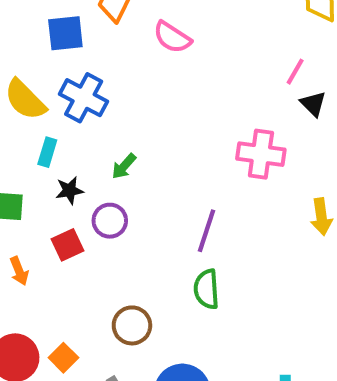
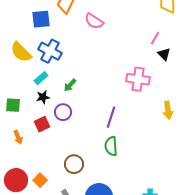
cyan rectangle: (47, 152) -> (41, 78), moved, turned 32

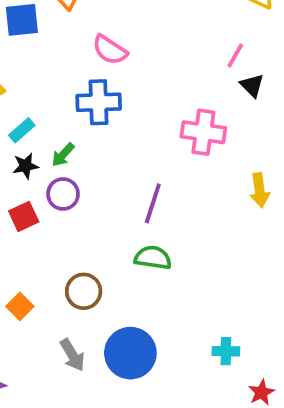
pink semicircle: (94, 21) -> (110, 50), moved
blue cross: (50, 51) -> (99, 102), moved, turned -30
green arrow: (70, 85) -> (63, 155), moved
green semicircle: (111, 146) -> (153, 258), turned 102
orange square: (40, 180) -> (20, 306), moved

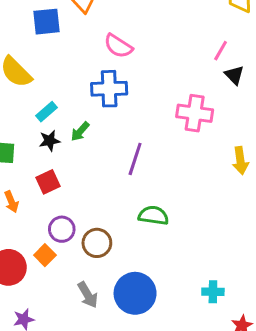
purple circle: (63, 194) -> (62, 229), moved
purple line: (153, 203) -> (135, 159), moved

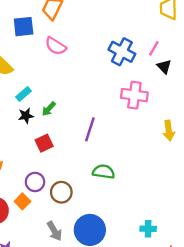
pink semicircle: (118, 46) -> (56, 46), moved
blue cross: (109, 89) -> (122, 52), moved, turned 30
red square: (48, 182) -> (44, 143), moved

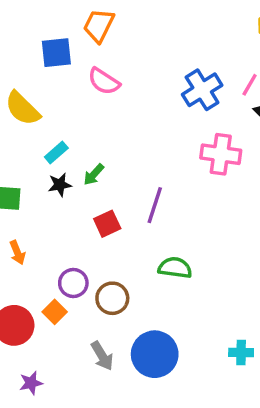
blue cross: (122, 52) -> (202, 90), turned 30
red square: (44, 143) -> (107, 224), moved

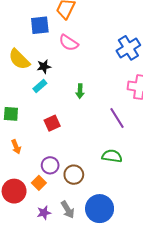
green arrow: (94, 175) -> (80, 91), moved, turned -40
black star: (60, 185) -> (44, 66), moved
purple line: (155, 205) -> (117, 118), moved, turned -50
red square: (107, 224) -> (52, 123), moved
purple star: (31, 383) -> (44, 213), moved

